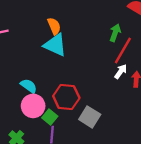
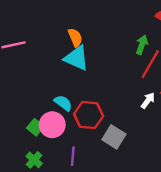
white arrow: (121, 72) -> (148, 101), moved
cyan semicircle: (29, 86) -> (63, 103), moved
green square: (50, 117) -> (35, 127), moved

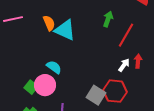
orange semicircle: (75, 38) -> (49, 23), moved
green arrow: (142, 45) -> (108, 19), moved
red hexagon: (89, 115) -> (115, 91), moved

